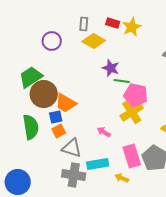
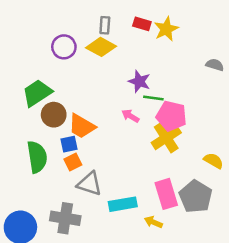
yellow diamond: (94, 41) -> (101, 47), moved
brown circle: (44, 94) -> (54, 115), size x0.7
pink arrow: (104, 132) -> (130, 116), moved
gray cross: (74, 175) -> (65, 218), moved

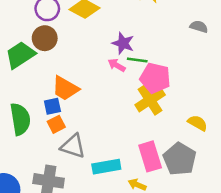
brown circle: (54, 115) -> (45, 38), moved
pink arrow: (130, 116) -> (117, 65), moved

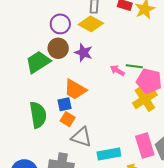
purple star: (123, 43) -> (84, 53), moved
orange square: (56, 124) -> (68, 119), turned -32

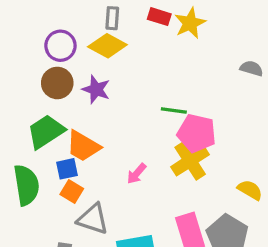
green trapezoid: (38, 62) -> (46, 132), moved
pink arrow: (117, 70) -> (137, 174), moved, turned -80

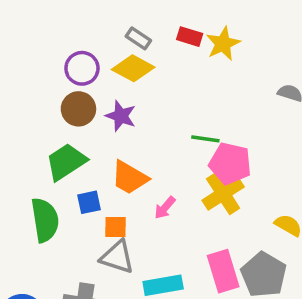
gray rectangle: (112, 18) -> (138, 38), turned -60
orange trapezoid: (83, 146) -> (130, 178), moved
orange square: (72, 191) -> (115, 227), moved, turned -30

